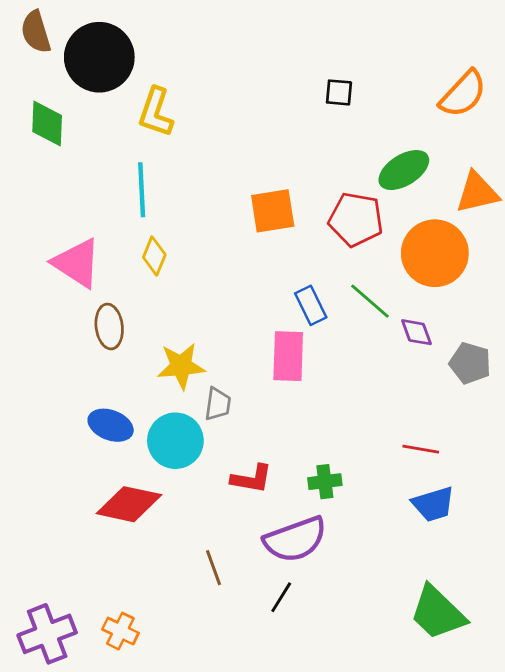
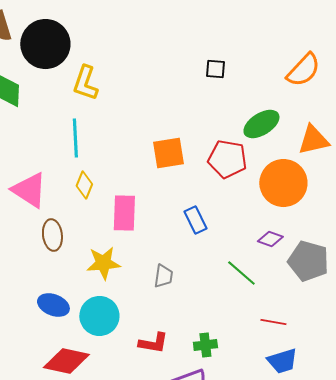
green line: (370, 301) -> (241, 273), moved
purple diamond: (417, 332) -> (270, 239), turned -50
pink rectangle: (288, 356) -> (124, 213), moved
gray pentagon: (470, 363) -> (308, 261), size x1.4
gray trapezoid: (218, 404) -> (163, 276), moved

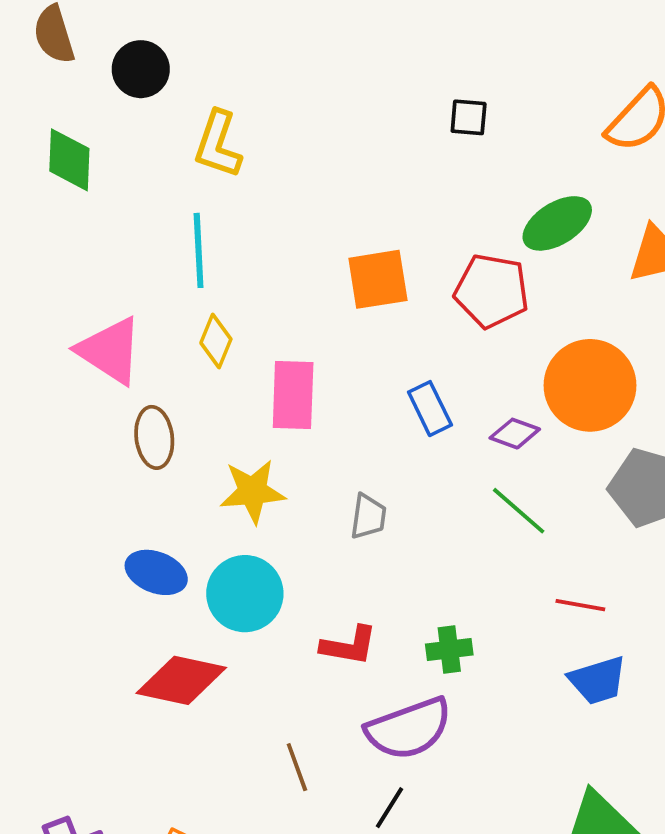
black circle: (45, 44) -> (141, 69), size x0.6
orange circle: (283, 183) -> (590, 385), moved
purple diamond: (270, 239) -> (515, 434), moved

